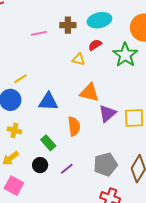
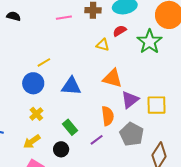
orange semicircle: (74, 126) -> (108, 116), moved
yellow cross: (14, 130) -> (36, 114), turned 32
gray pentagon: (105, 164) -> (132, 134), moved, turned -30
purple line: (67, 169) -> (97, 140), moved

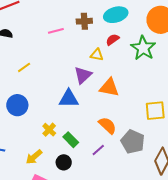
yellow line: (44, 62) -> (24, 67), moved
blue circle: (33, 83) -> (17, 105), moved
purple triangle: (130, 100) -> (83, 75), moved
yellow cross: (36, 114) -> (49, 130), moved
orange semicircle: (108, 116) -> (107, 125), turned -36

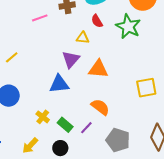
red semicircle: (113, 40) -> (97, 21), turned -80
gray pentagon: (133, 142) -> (118, 140), moved
purple line: (98, 150) -> (86, 128), moved

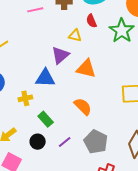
yellow cross: (43, 117) -> (25, 98), moved, turned 32
purple line: (86, 128) -> (65, 142), moved

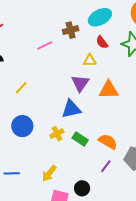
orange semicircle: (83, 106) -> (108, 142), moved
green rectangle: (46, 119) -> (80, 139), moved
black circle: (38, 142) -> (82, 188), moved

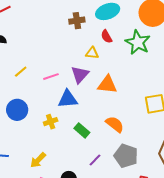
pink line: (45, 45) -> (51, 77), moved
green rectangle: (80, 139) -> (82, 130), moved
orange semicircle: (108, 142) -> (115, 124), moved

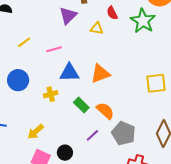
purple triangle: (80, 75) -> (68, 16), moved
orange triangle: (107, 85) -> (100, 74), moved, turned -30
orange semicircle: (115, 124) -> (105, 111), moved

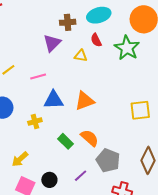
green rectangle: (81, 105) -> (65, 141), moved
purple line: (92, 135) -> (81, 176), moved

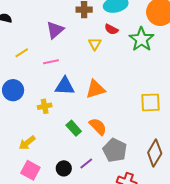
red semicircle: (96, 40) -> (111, 29), turned -40
purple triangle: (52, 43) -> (55, 30), moved
yellow triangle: (81, 56) -> (95, 44), turned 48
black circle: (49, 180) -> (64, 168), moved

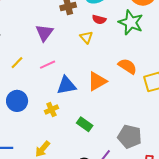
orange semicircle: (98, 126) -> (127, 66), moved

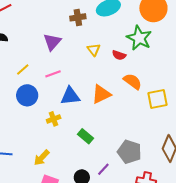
red semicircle: (99, 20) -> (119, 55), moved
blue circle: (17, 101) -> (27, 95), moved

